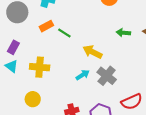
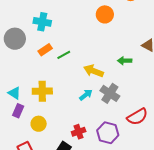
green line: (64, 33) -> (64, 55), turned -56
green arrow: (123, 33) -> (125, 61), moved
purple rectangle: (13, 47) -> (18, 111), moved

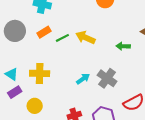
gray circle: (15, 39) -> (15, 31), moved
yellow arrow: (93, 71) -> (85, 38), moved
purple rectangle: (18, 111) -> (15, 92), turned 32

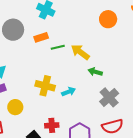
green arrow: (123, 46) -> (95, 72), moved
yellow cross: (40, 73) -> (45, 86), moved
gray cross: (107, 78) -> (109, 97), moved

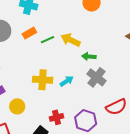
gray cross: (109, 97) -> (97, 77), moved

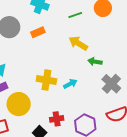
green line: (47, 40) -> (75, 15), moved
gray cross: (97, 77) -> (111, 84), moved
yellow circle: (17, 106) -> (19, 104), size x1.5

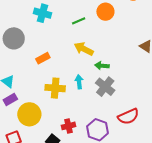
orange rectangle: (38, 32) -> (43, 58), moved
cyan arrow: (70, 84) -> (79, 82), moved, turned -64
gray cross: (111, 84) -> (105, 87), moved

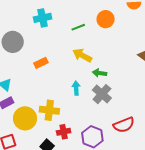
cyan cross: (42, 13) -> (43, 18), turned -30
yellow cross: (55, 88) -> (49, 110), moved

